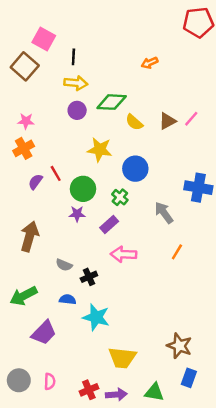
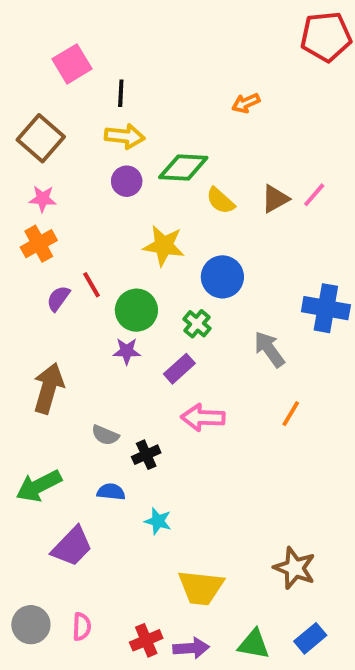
pink square: (44, 39) -> (72, 64), turned 30
brown square: (25, 66) -> (41, 138), moved
cyan star: (96, 317) -> (158, 521), size x0.6
blue rectangle: (189, 378) -> (310, 638), moved, turned 30

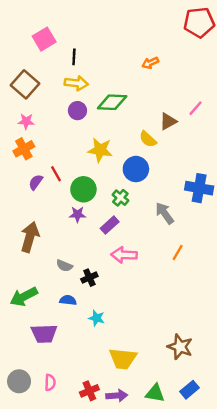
pink line: (314, 195) -> (196, 108), moved
yellow semicircle: (220, 201) -> (148, 139), moved
purple trapezoid: (72, 547) -> (44, 334), turned 44

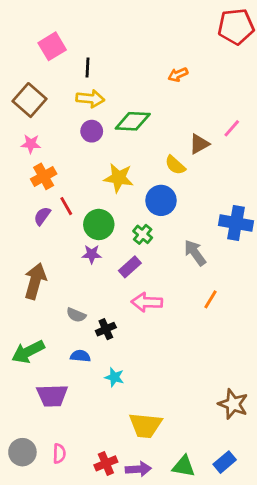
orange cross: (24, 149) -> (44, 176), moved
brown star: (180, 347) -> (233, 404), moved

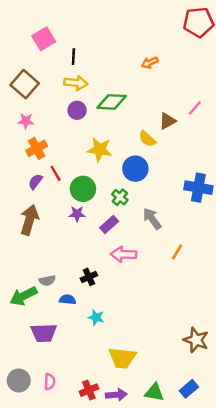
gray arrow: (195, 253) -> (152, 219), moved
brown arrow: (35, 281) -> (29, 220), moved
gray semicircle: (76, 315) -> (47, 281), moved, turned -35

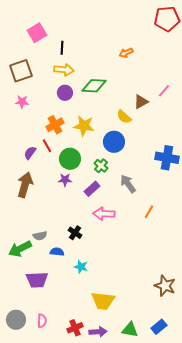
brown square: (25, 84) -> (21, 71), turned 30
orange cross: (37, 148) -> (55, 125), moved
black cross: (89, 277) -> (75, 233), turned -32

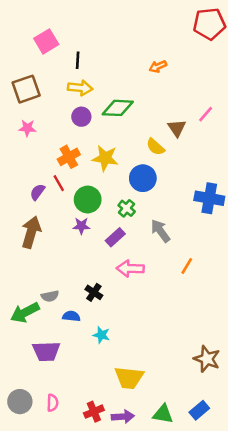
brown triangle: (141, 102) -> (177, 128), turned -35

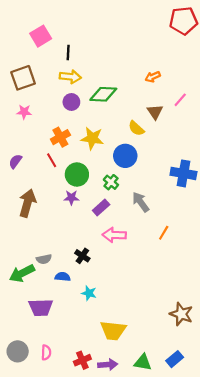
orange arrow: (158, 67) -> (153, 77), moved
purple semicircle: (37, 192) -> (15, 161), moved

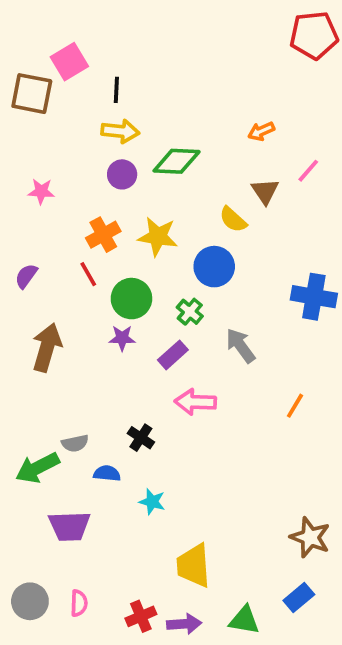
brown square: (23, 78) -> (32, 94), moved, turned 30
orange line: (164, 233) -> (295, 406), moved
yellow trapezoid: (113, 331) -> (194, 566), turned 80
blue rectangle: (175, 359) -> (299, 598), moved

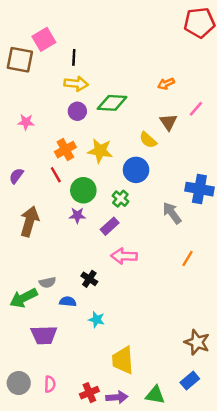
gray arrow: (241, 346) -> (172, 213), moved

